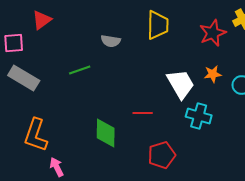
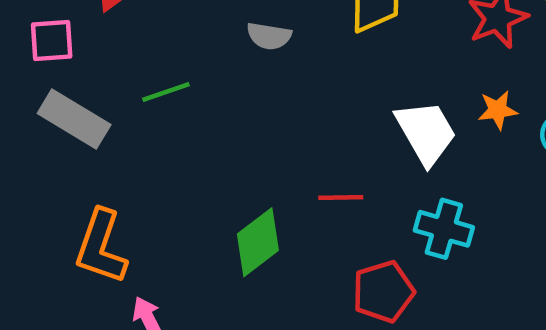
green line: (80, 70) -> (166, 92), moved
cyan cross: (199, 116) -> (444, 229), moved
green diamond: (106, 133) -> (258, 242), turned 52

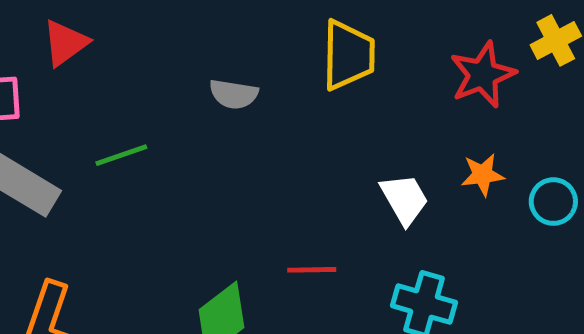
white trapezoid: (426, 132) -> (404, 199), size x0.7

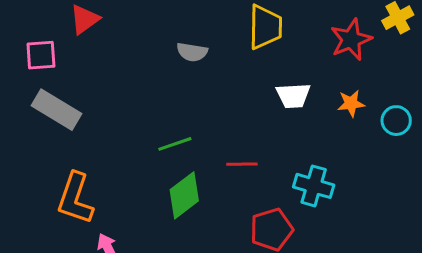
green line: (121, 155) -> (175, 144), moved
white trapezoid: (404, 199) -> (293, 96), moved, turned 117

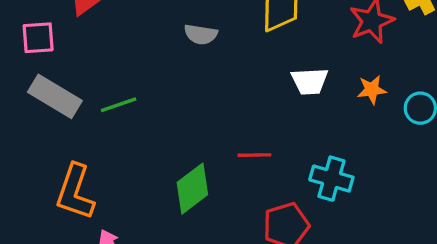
green line: (175, 144) -> (119, 105), moved

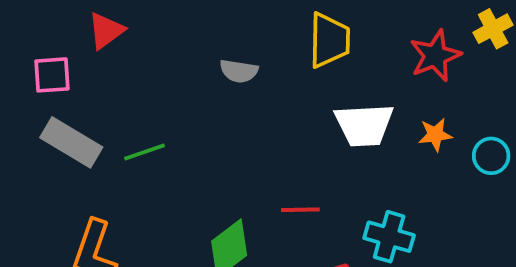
white trapezoid: (310, 81) -> (364, 125), size x1.4

